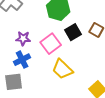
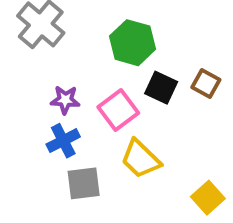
black square: (73, 32) -> (161, 88), turned -35
gray square: (14, 82) -> (84, 183), moved

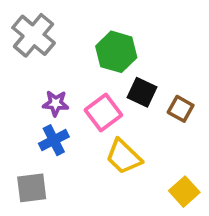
brown square: (206, 84) -> (181, 109), moved
gray square: (84, 183) -> (32, 188), moved

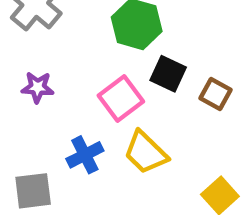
purple star: (56, 103) -> (38, 87), moved
blue cross: (54, 140) -> (85, 155), moved

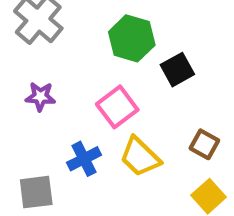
black square: (168, 74) -> (177, 70), moved, turned 36
brown square: (215, 94) -> (204, 144), moved

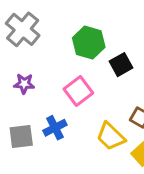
yellow trapezoid: (140, 157) -> (111, 136), moved
gray square: (36, 192) -> (21, 136), moved

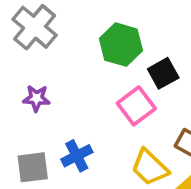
pink square: (78, 91) -> (136, 106), moved

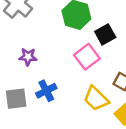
purple star: (36, 98) -> (28, 57), moved

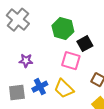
pink square: (87, 57) -> (71, 61), turned -36
yellow trapezoid: (96, 99) -> (64, 89), moved

